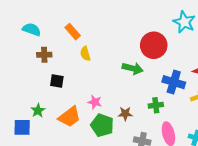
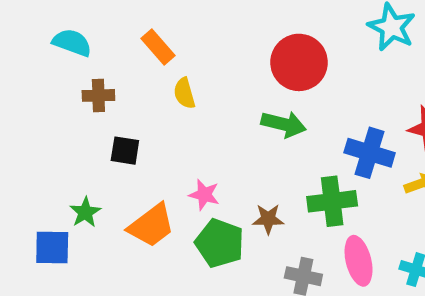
red circle: (154, 45) -> (299, 62), moved
green cross: (156, 105) -> (332, 201), size x1.5

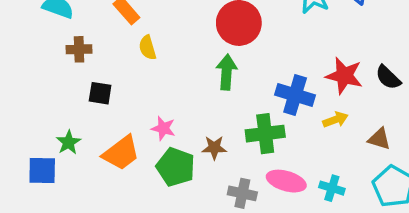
green arrow: (284, 124) -> (227, 72), turned -100
pink ellipse: (359, 261) -> (286, 181), turned -60

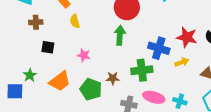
pink star: (163, 128) -> (84, 55), moved

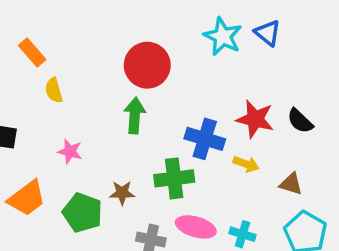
yellow arrow: (182, 62) -> (246, 164), turned 40

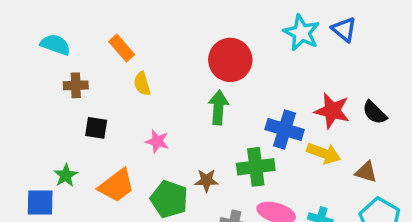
yellow arrow: (246, 164) -> (324, 153), size x1.4

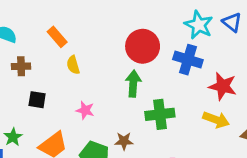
blue cross: (285, 130) -> (188, 60), moved
green cross: (256, 167) -> (160, 114), moved

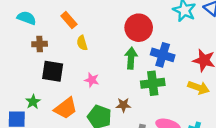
blue cross: (188, 60) -> (163, 55), moved
black square: (37, 100) -> (53, 71), size x1.5

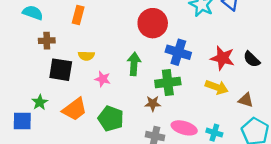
orange rectangle: (69, 20) -> (78, 15), turned 56
yellow semicircle: (82, 43) -> (86, 56), moved, turned -72
green arrow: (131, 58) -> (134, 64), moved
brown star: (123, 105) -> (153, 103), moved

